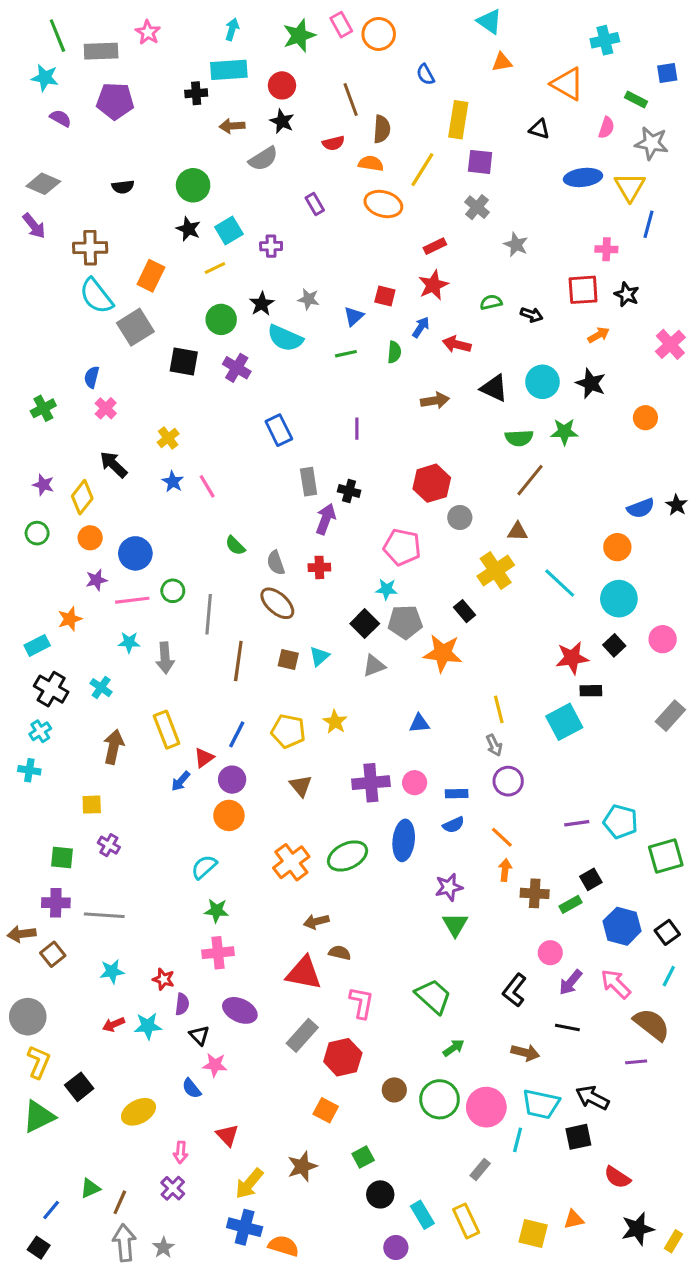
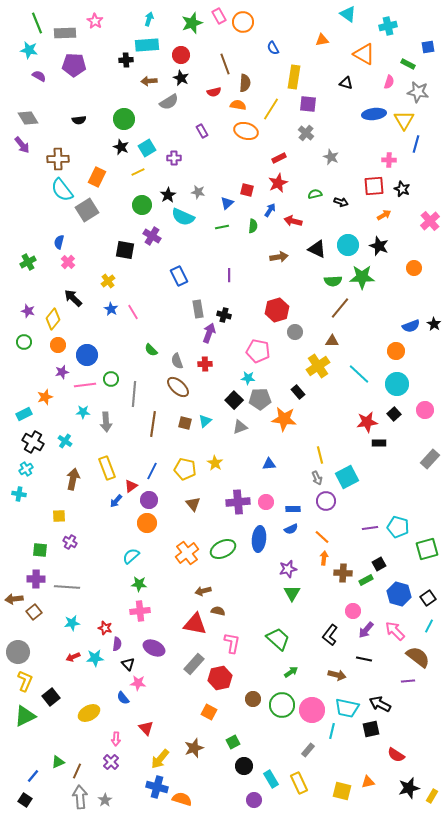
cyan triangle: (489, 21) -> (348, 14), moved
gray diamond: (43, 184) -> (28, 118), turned 35
black square: (184, 362) -> (125, 250), moved
green star: (564, 432) -> (362, 277), size x1.4
cyan square: (564, 722) -> (347, 477), moved

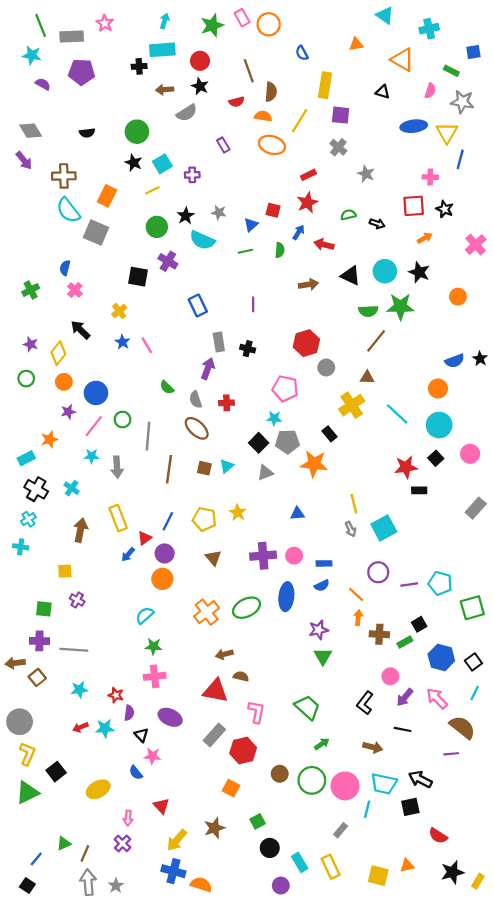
gray square: (87, 210) -> (96, 232), turned -35
purple arrow: (209, 333) -> (208, 369), moved
pink line: (85, 385) -> (94, 426), turned -45
purple circle: (326, 501) -> (378, 572), moved

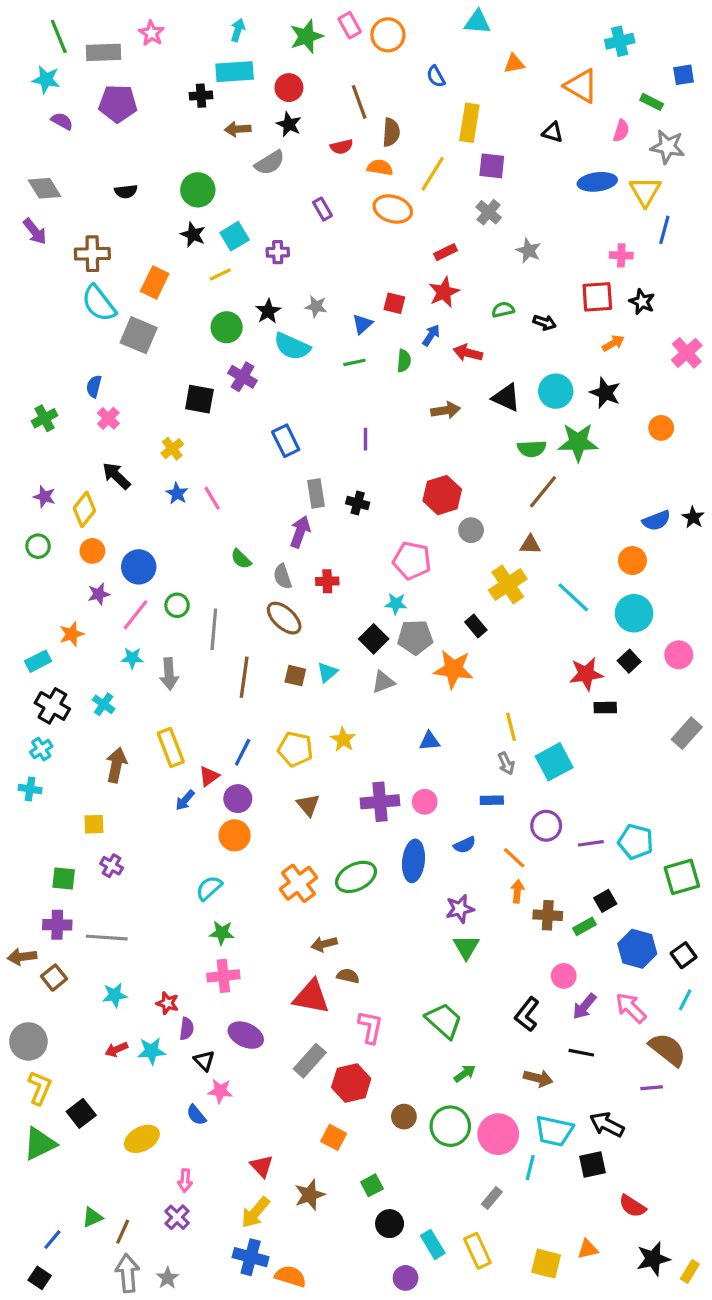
cyan triangle: (385, 15) -> (477, 22), moved, turned -30
blue rectangle: (324, 563) -> (492, 800), moved
red triangle: (161, 806) -> (262, 1166), moved

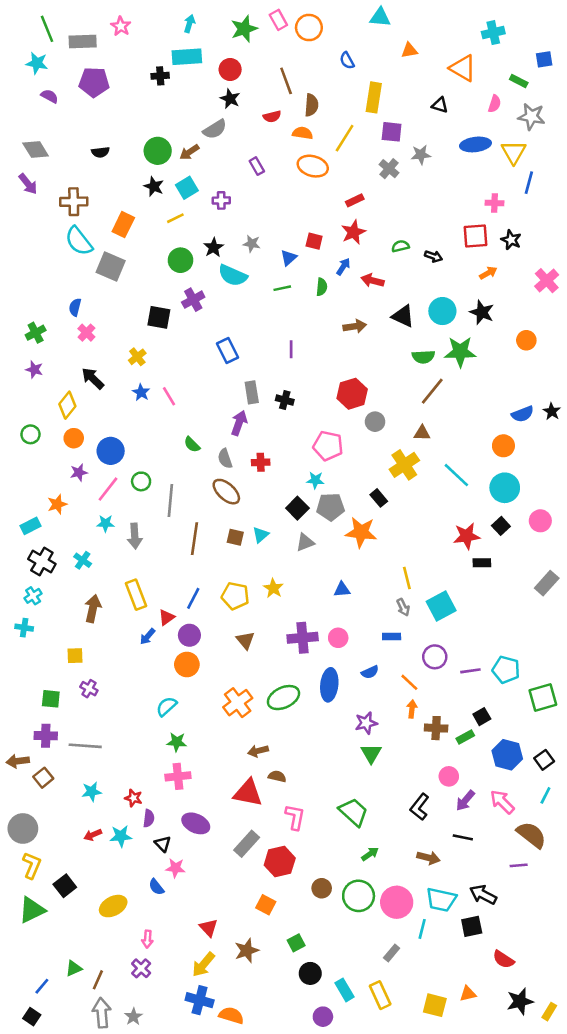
brown arrow: (238, 129) -> (189, 152), moved, turned -30
gray star: (529, 251) -> (421, 155), moved, turned -30
purple cross: (243, 377) -> (193, 300), turned 30
purple star: (44, 497) -> (34, 370), moved

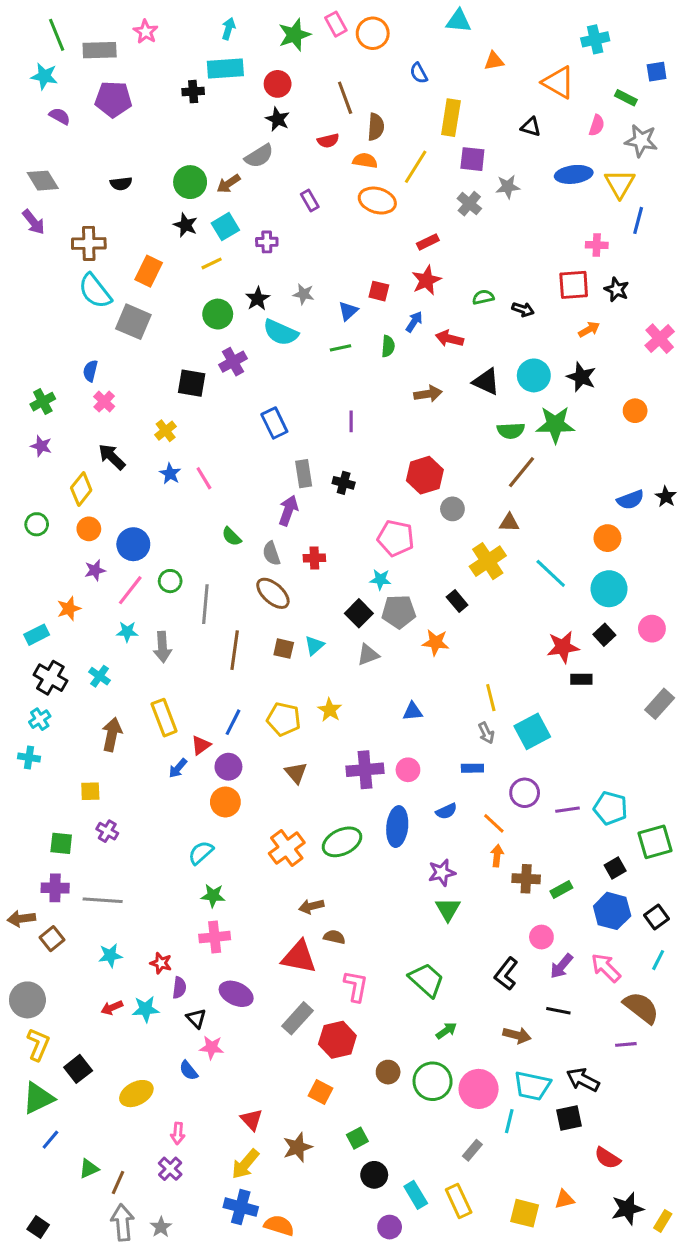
orange star: (361, 532) -> (436, 642), size x0.7
black square: (482, 717) -> (615, 868), moved
blue line: (42, 986) -> (50, 1140), moved

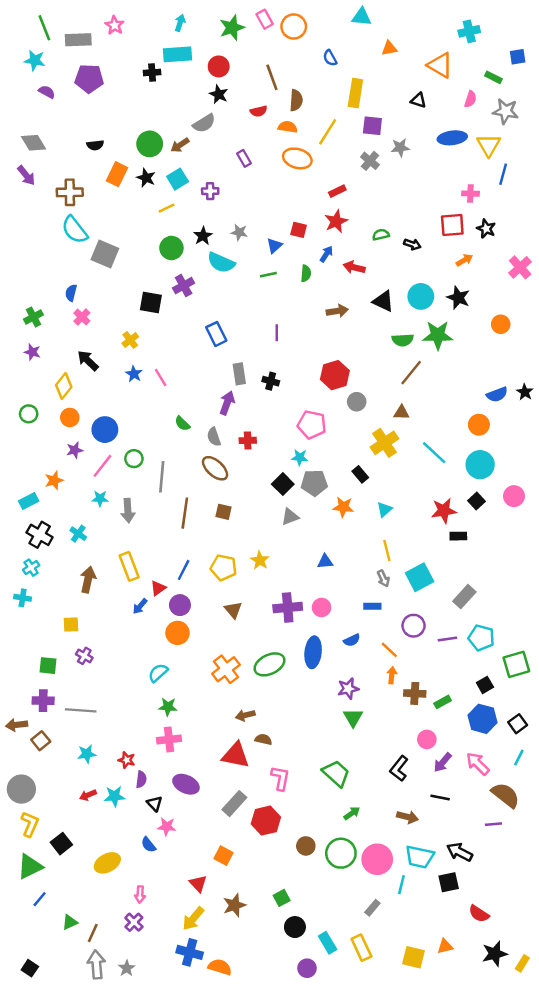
orange rectangle: (149, 271) -> (117, 174), moved
cyan triangle: (314, 645) -> (384, 509), moved
gray rectangle: (660, 704) -> (464, 597), moved
orange square: (321, 1092) -> (224, 856), moved

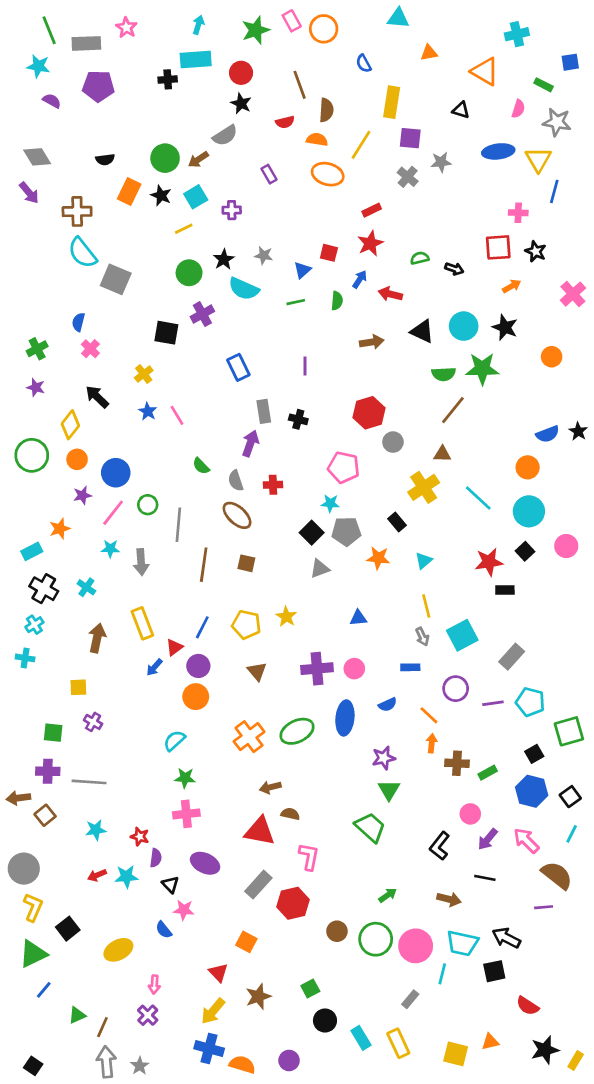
green circle: (29, 414) -> (32, 455), size x1.6
green trapezoid: (336, 773) -> (370, 827), moved
purple circle: (307, 968) -> (289, 1060), moved

